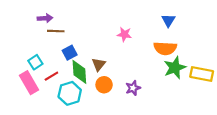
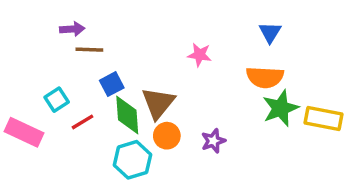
brown triangle: (99, 64) -> (158, 103), size x1.5
pink rectangle: (29, 83) -> (24, 132), moved, turned -35
cyan hexagon: (70, 93) -> (132, 160), moved

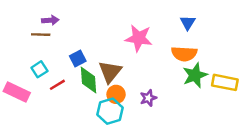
brown line: (89, 50) -> (41, 35), moved
pink star: (200, 55) -> (139, 38), size x1.6
cyan hexagon: (132, 160) -> (110, 111), moved

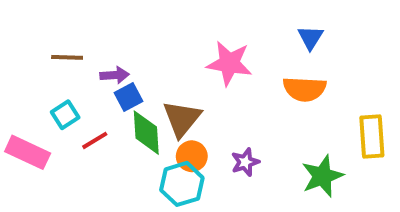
purple arrow: (50, 20) -> (115, 75), moved
green star: (195, 75) -> (322, 176), moved
yellow rectangle: (225, 82) -> (372, 136), turned 75

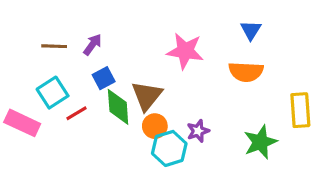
purple arrow: (115, 75) -> (92, 45), moved, turned -50
cyan square: (65, 115) -> (53, 93), size x1.4
cyan hexagon: (182, 184) -> (169, 148), moved

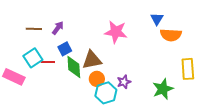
orange semicircle: (246, 72) -> (171, 35), moved
brown triangle: (147, 96) -> (92, 60), turned 40
red line: (77, 113) -> (48, 62), moved, turned 32

